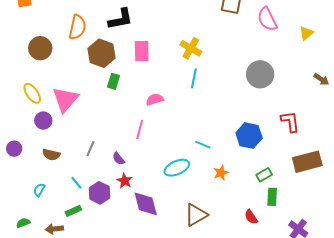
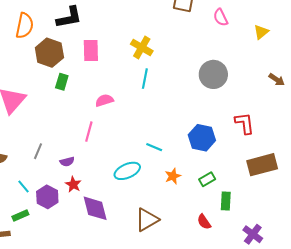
pink semicircle: (267, 19) -> (221, 17), size x0.7
purple semicircle: (119, 159) -> (67, 162), turned -64
green rectangle: (264, 175) -> (207, 179), moved

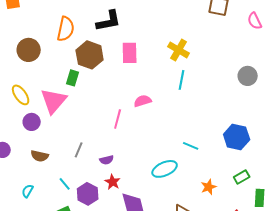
gray circle: (213, 74) -> (248, 76), size x0.7
green rectangle: (62, 82) -> (73, 78), moved
pink line: (89, 132) -> (118, 119), moved
orange star: (173, 176) -> (209, 187), moved

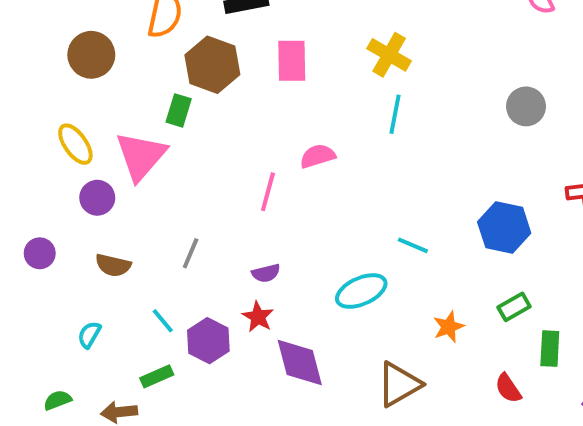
purple semicircle: (107, 160) -> (266, 273), moved

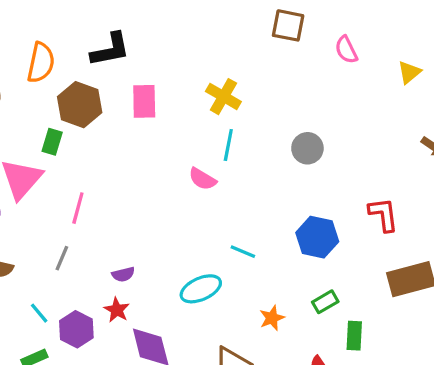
gray circle: (526, 106) -> (307, 148), moved
pink semicircle: (318, 156) -> (202, 179), moved, turned -132
pink line: (268, 192) -> (78, 208), moved

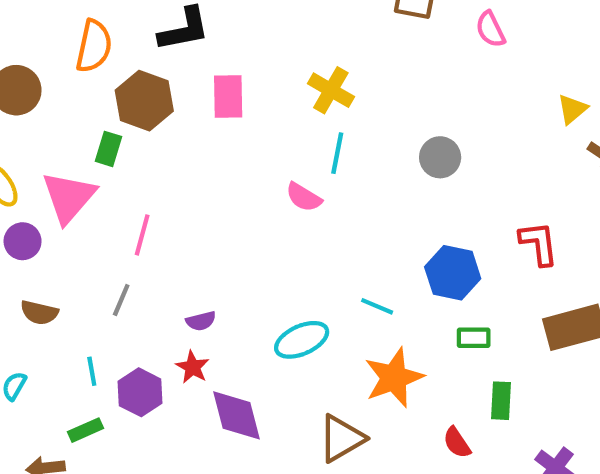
yellow triangle: (409, 72) -> (572, 109), moved
cyan line: (243, 252) -> (377, 306), moved
green rectangle: (325, 302) -> (474, 338), moved, turned 30
cyan line: (39, 313) -> (92, 371), turned 30
orange star: (272, 318) -> (394, 378), size x1.8

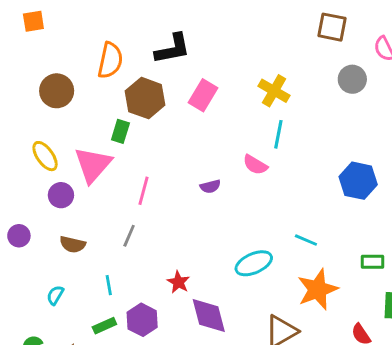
pink rectangle: (228, 96) -> (203, 95), turned 32
gray circle: (440, 157) -> (352, 79), moved
blue hexagon: (453, 273) -> (358, 181), moved
purple semicircle: (201, 321) -> (210, 186), moved
purple hexagon: (140, 392) -> (142, 320), moved

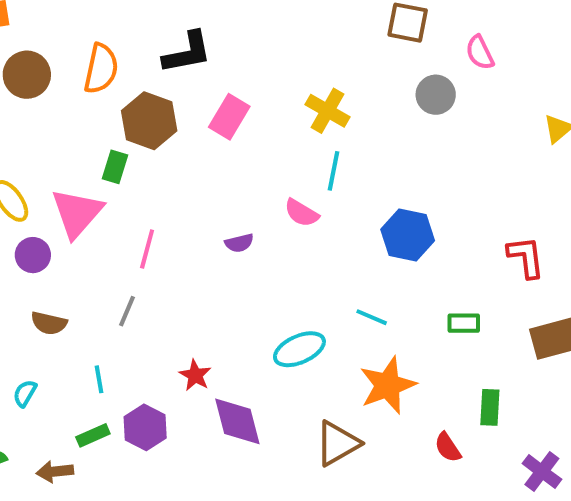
brown circle: (57, 91) -> (27, 75), moved
blue hexagon: (358, 181) -> (408, 235), moved
green rectangle: (373, 262) -> (464, 323), moved

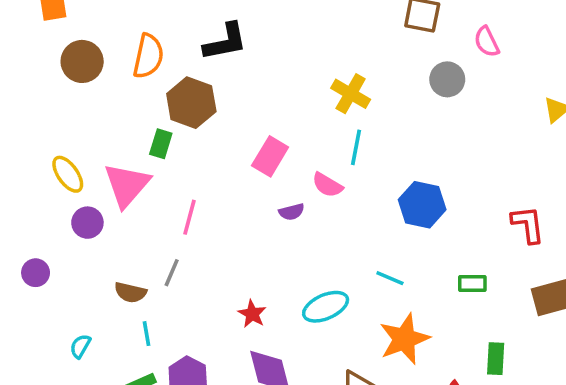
pink rectangle: (229, 117) -> (270, 156), moved
purple semicircle: (239, 243) -> (292, 212), moved
brown semicircle: (49, 323) -> (130, 292), moved
red star: (195, 375) -> (252, 314), moved

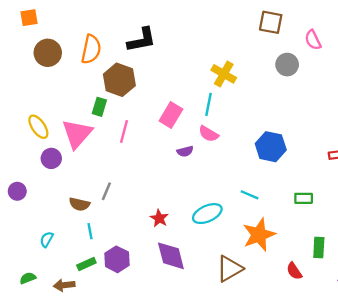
cyan line: (356, 147) -> (208, 104), moved
pink line: (189, 217) -> (124, 131), moved

